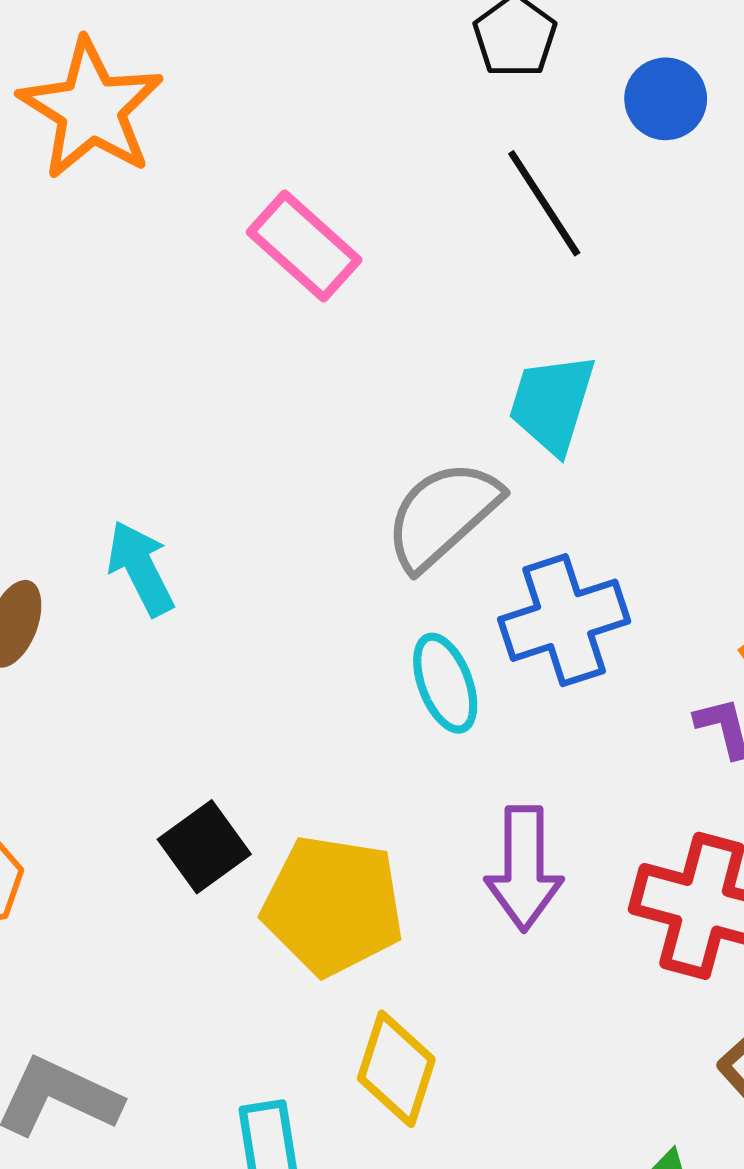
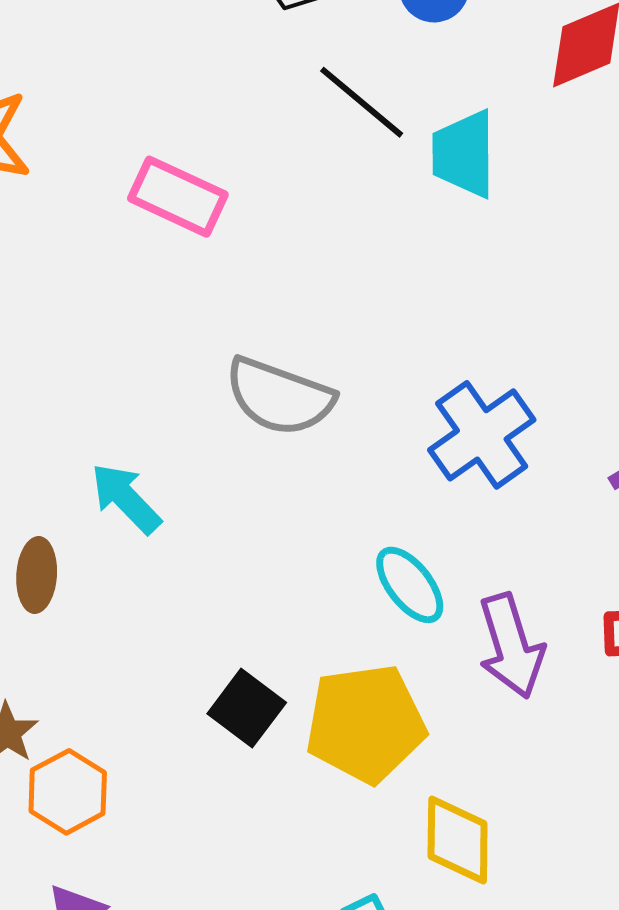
cyan trapezoid: (552, 404) -> (464, 154), moved
gray semicircle: (443, 515) -> (279, 397), moved, turned -101
cyan ellipse: (445, 683) -> (410, 585), moved

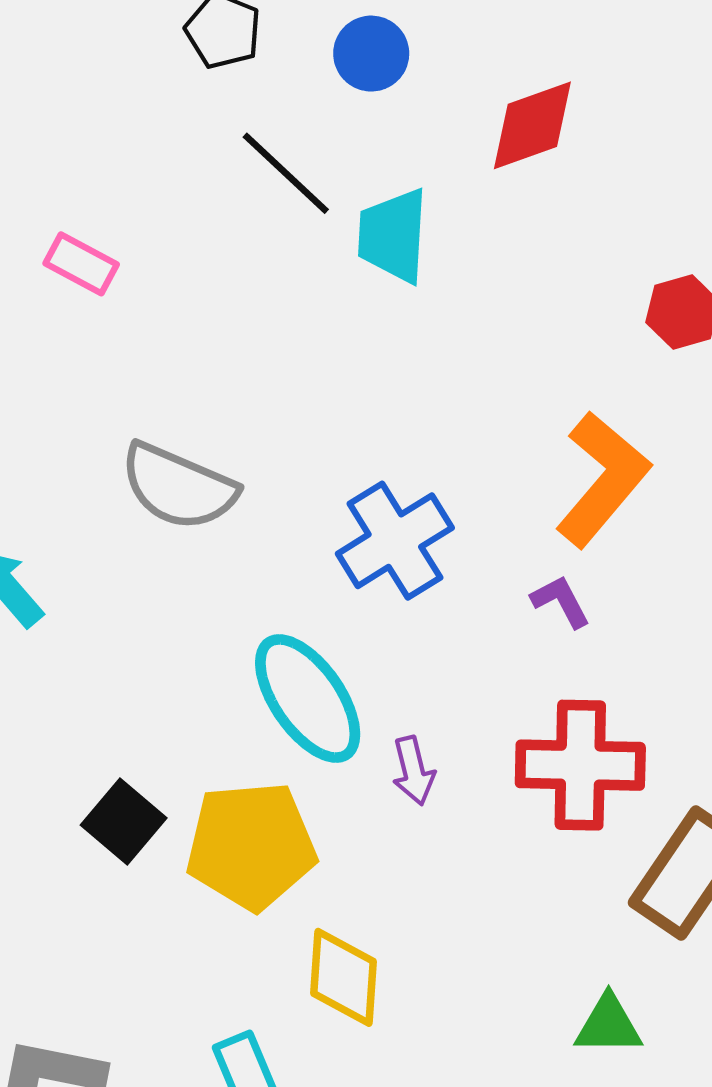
pink rectangle: (178, 197) -> (81, 264), size x0.7
cyan ellipse: (410, 585) -> (308, 699), size x1.5
purple arrow: (511, 646) -> (413, 771), size x0.6

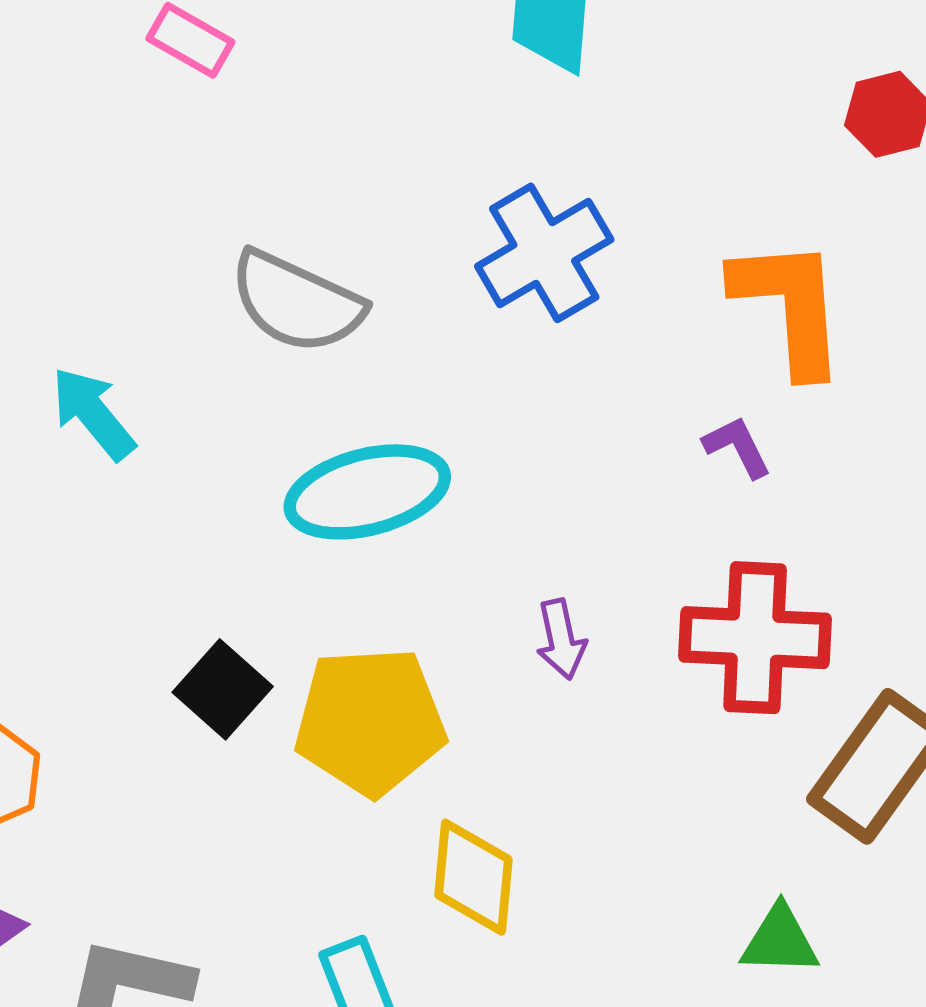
orange L-shape: (603, 479) -> (790, 306), turned -46
blue cross: (395, 541) -> (544, 253), moved
cyan ellipse: (308, 699) -> (367, 492), moved, turned -71

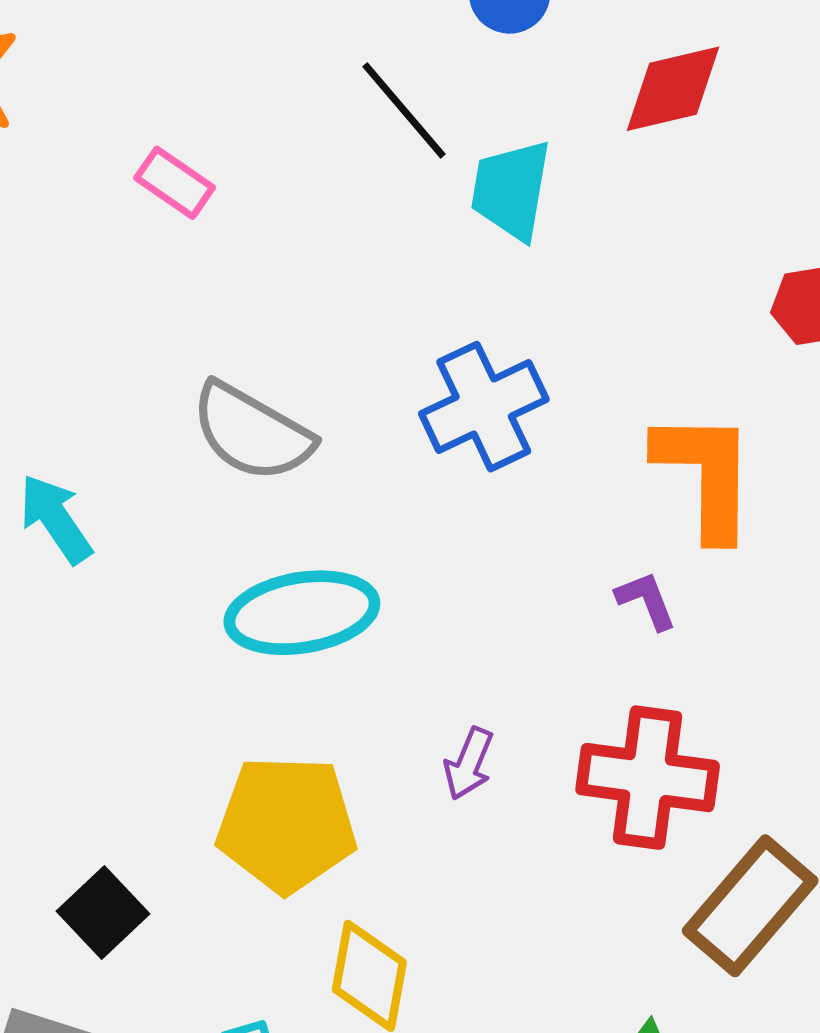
purple arrow: (561, 639) -> (469, 764), turned 30
black square: (223, 689) -> (103, 913), moved

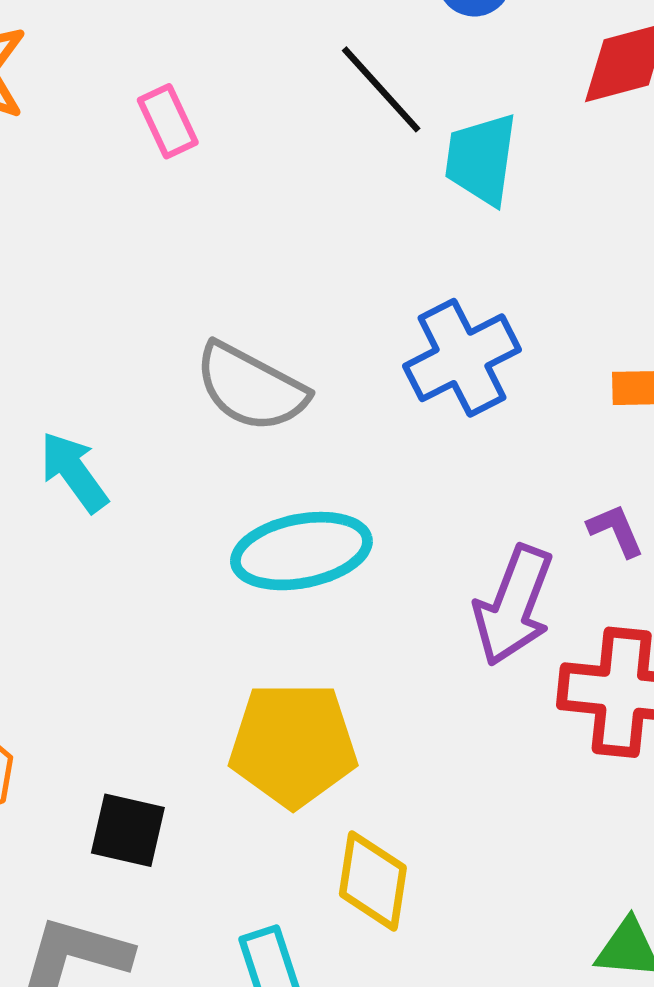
pink rectangle: (175, 183) -> (168, 121), moved, turned 32
purple arrow: (469, 764) -> (513, 605), moved, size x1.8
black square: (103, 913) -> (128, 830), turned -32

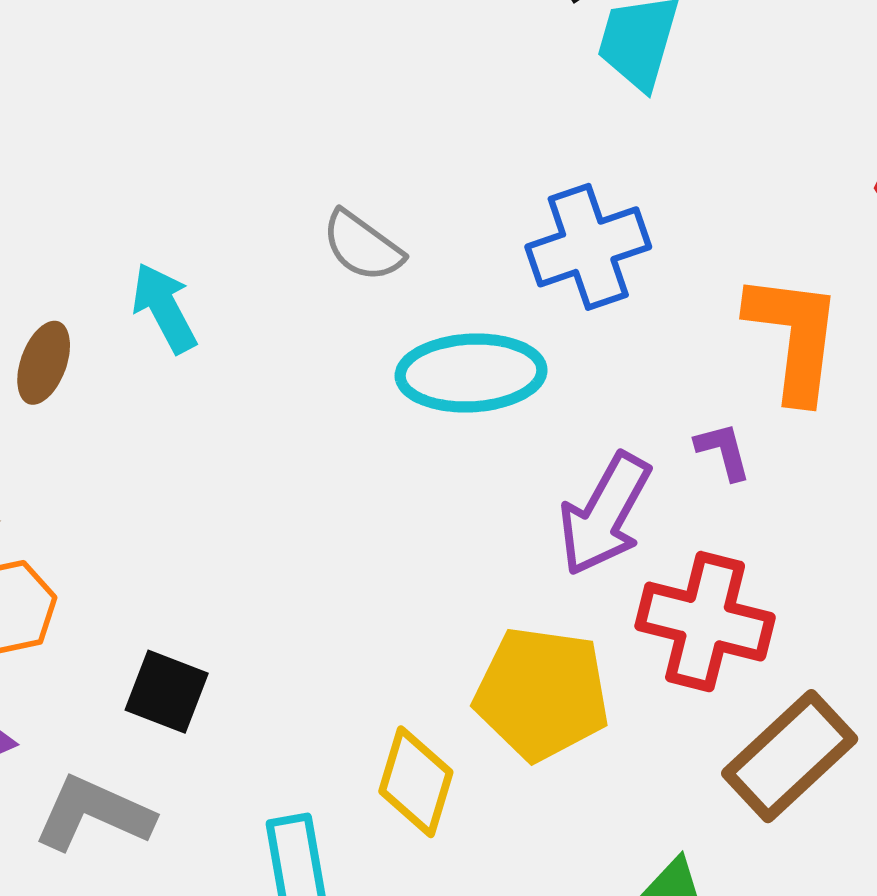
gray semicircle: (251, 387) -> (362, 246), size x0.7
cyan ellipse: (301, 551) -> (471, 373), moved
yellow pentagon: (293, 745) -> (542, 694), moved

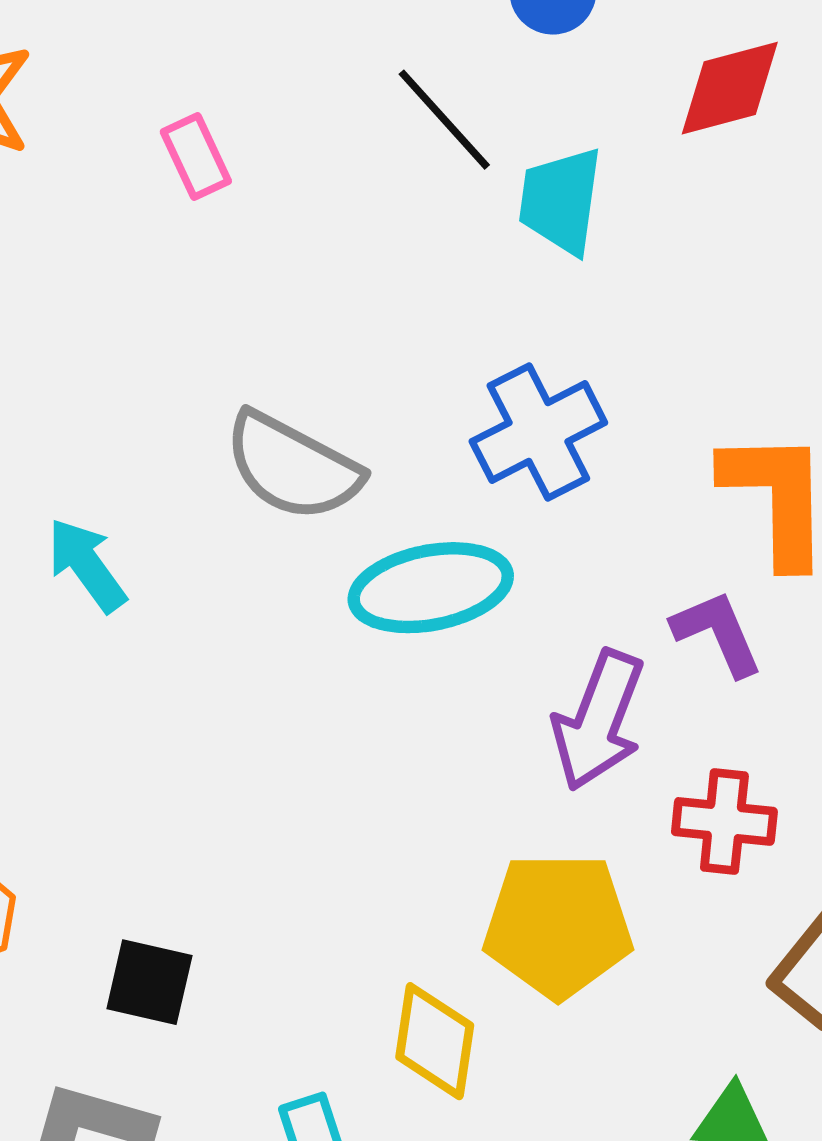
gray semicircle: (362, 246) -> (293, 467), size x1.5
purple L-shape: (723, 451) -> (717, 633), size x1.4
red cross: (705, 622) -> (724, 821), size x0.7

